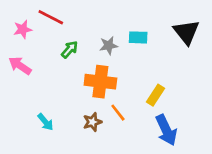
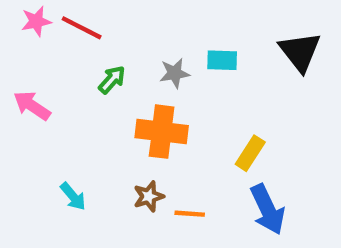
pink star: (23, 29) -> (36, 21), moved
orange line: (118, 113) -> (190, 214), moved, turned -48

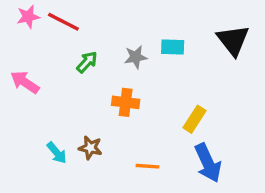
orange cross: (162, 132) -> (126, 102), size x0.7
brown star: (149, 196) -> (90, 148), moved, turned 30

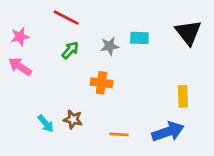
pink star: (28, 17) -> (20, 37), moved
red line: (63, 22) -> (66, 18), moved
yellow rectangle: (194, 119) -> (183, 96), moved, turned -35
blue arrow: (208, 163) -> (168, 132), turned -84

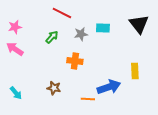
red line: (66, 18) -> (62, 13), moved
cyan arrow: (46, 123) -> (16, 93), moved
blue arrow: (168, 132) -> (109, 87), moved

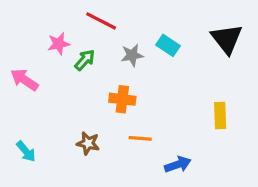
pink star: (15, 27) -> (59, 44), moved
cyan rectangle: (103, 28) -> (168, 45), turned 32
blue arrow: (109, 87) -> (178, 164), moved, size x0.7
orange line: (88, 99) -> (140, 138), moved

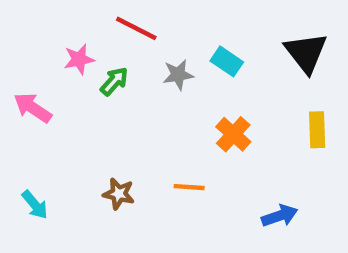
orange cross: (122, 99) -> (233, 134), moved, turned 35
yellow rectangle: (220, 116) -> (317, 130), moved
blue arrow: (178, 164) -> (280, 216), moved

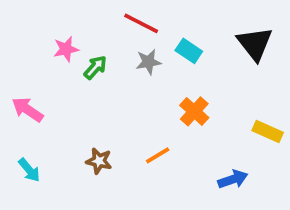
red line: (136, 28) -> (141, 23), moved
pink arrow: (33, 108) -> (27, 110), moved
yellow rectangle: (317, 130) -> (268, 132), moved, turned -64
orange line: (189, 187) -> (158, 155), turned -35

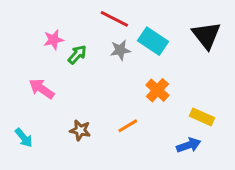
cyan rectangle: (189, 51) -> (153, 41), size x1.4
pink arrow: (27, 110) -> (42, 89), moved
yellow rectangle: (268, 132) -> (202, 117), moved

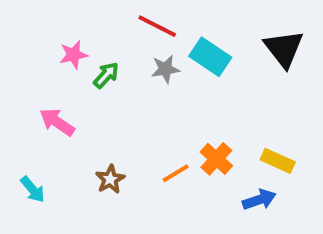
orange cross: (157, 90) -> (216, 159), moved
brown star: (80, 130) -> (110, 179), turned 30

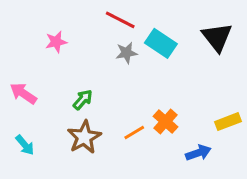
green arrow: (106, 75) -> (83, 100), moved
pink arrow: (57, 122) -> (23, 93), moved
yellow rectangle: (278, 161) -> (228, 122), moved, turned -45
brown star: (110, 179) -> (84, 137), size x1.5

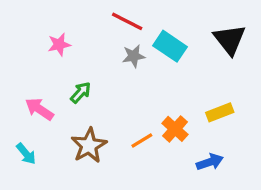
pink arrow: (23, 93) -> (39, 109), moved
green arrow: (83, 100) -> (81, 93), moved
yellow rectangle: (228, 122) -> (220, 112), moved

